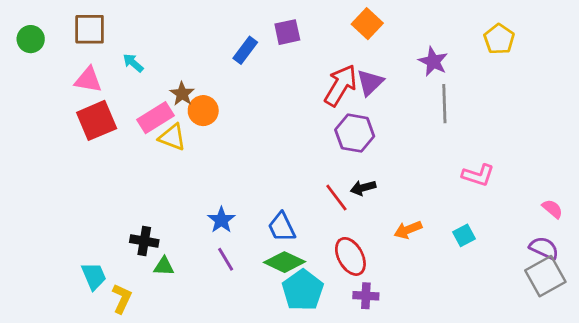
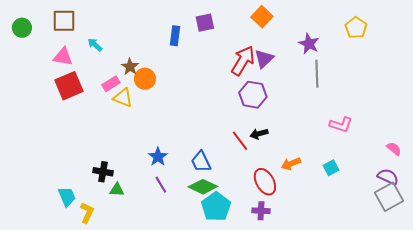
blue rectangle: (245, 50) -> (175, 36), turned -30
pink rectangle: (155, 118) -> (111, 84), size x0.7
red ellipse: (350, 256) -> (265, 182), moved

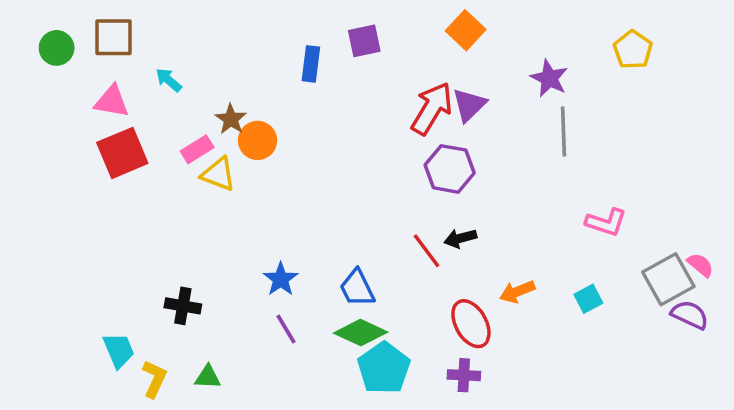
green circle: (22, 28) -> (57, 48), moved
green triangle: (117, 190) -> (208, 377), moved
gray square: (389, 197) -> (668, 279), moved

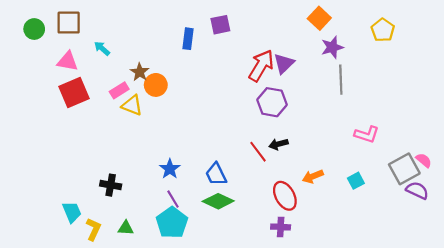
orange square: (466, 30) -> (319, 18), moved
purple star: (549, 78) -> (332, 47), turned 30
cyan pentagon: (384, 368) -> (172, 223), moved

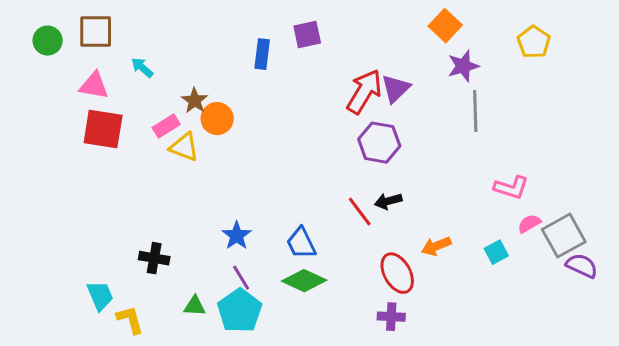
red square: (74, 92) -> (103, 129), turned 32
pink semicircle: (424, 160) -> (529, 224), moved, turned -70
green triangle: (126, 228) -> (195, 306), moved
yellow L-shape: (93, 229) -> (130, 320), turned -40

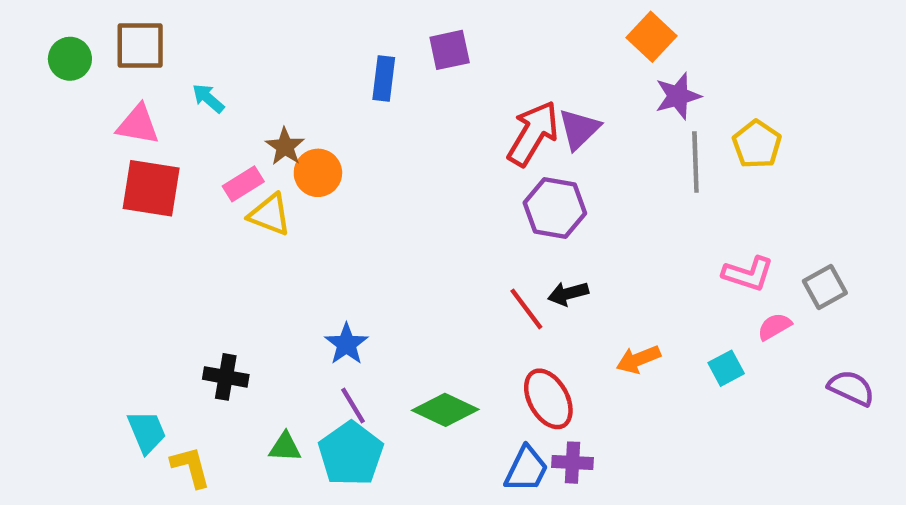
yellow pentagon: (534, 42) -> (757, 144), moved
gray square: (564, 236) -> (825, 287), moved, size x0.7
blue trapezoid: (301, 243) -> (526, 469), moved, turned -128
red ellipse: (397, 273) -> (548, 399), moved

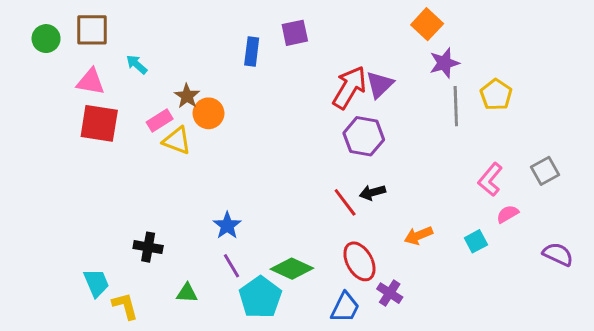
pink L-shape: (748, 274) -> (490, 179), turned 112
gray square: (825, 287) -> (545, 171), moved
cyan pentagon: (351, 454) -> (260, 297), moved
purple cross: (572, 463) -> (390, 293), moved, turned 30

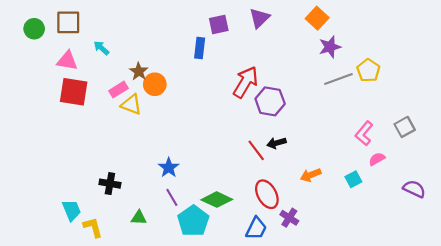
blue rectangle: (252, 51) -> (200, 48), moved
purple triangle: (380, 85) -> (259, 18), moved
red arrow: (349, 87) -> (246, 82), moved
gray line: (456, 106) -> (338, 79), turned 72

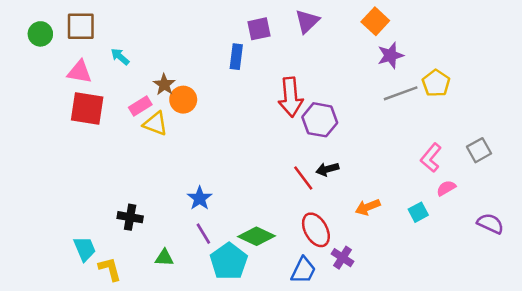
red arrow: (246, 82) -> (291, 97), turned 144

